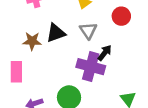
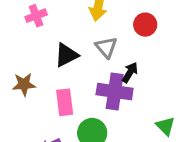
brown star: (32, 41) -> (24, 84), moved
pink rectangle: (16, 72) -> (65, 102), moved

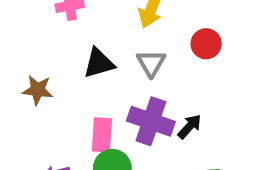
black arrow: (130, 72) -> (190, 127), moved
pink rectangle: (65, 102) -> (102, 135), moved

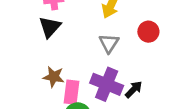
black triangle: (99, 63) -> (50, 27), moved, turned -35
brown star: (38, 90) -> (54, 77), moved

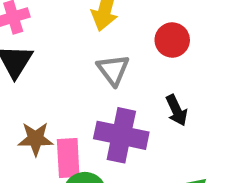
black arrow: (134, 89) -> (177, 110), moved, turned 120

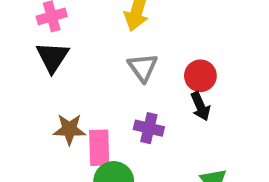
red circle: (172, 40) -> (200, 76), moved
purple cross: (121, 135) -> (149, 128), size x0.6

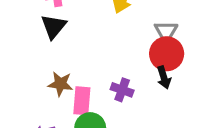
gray triangle: (143, 67) -> (166, 31), moved
red circle: (200, 76) -> (167, 54), size x1.4

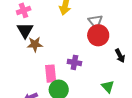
black arrow: (164, 77) -> (120, 56), moved
brown star: (60, 84) -> (35, 44), moved

